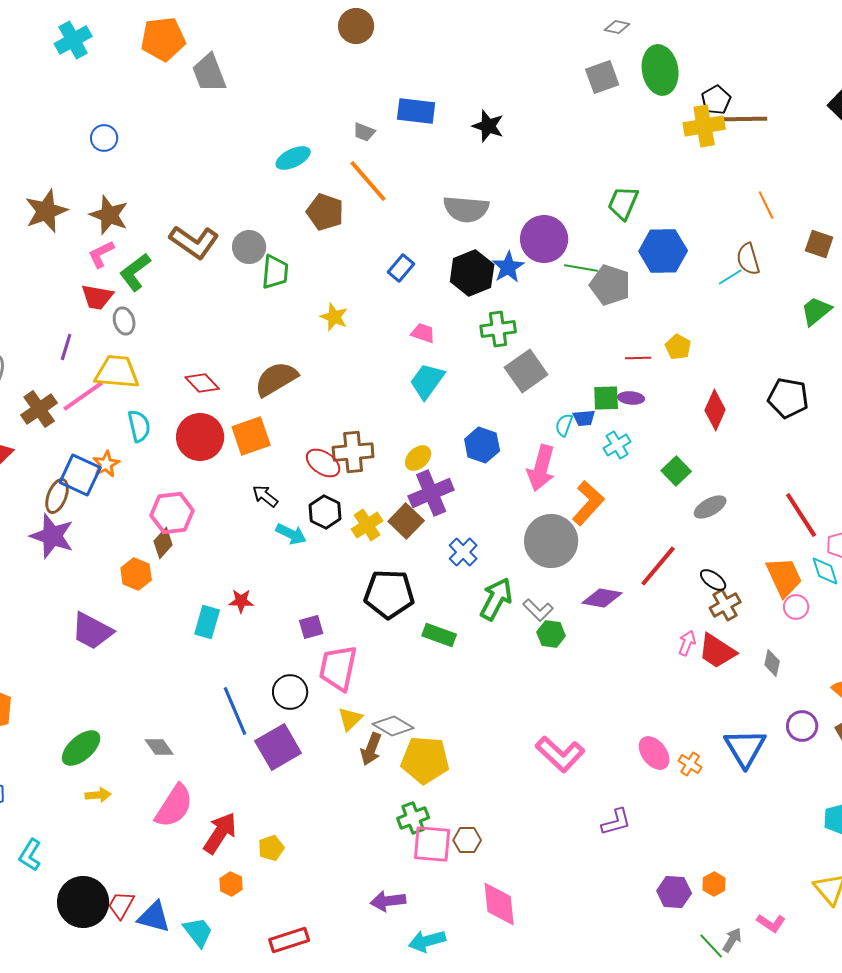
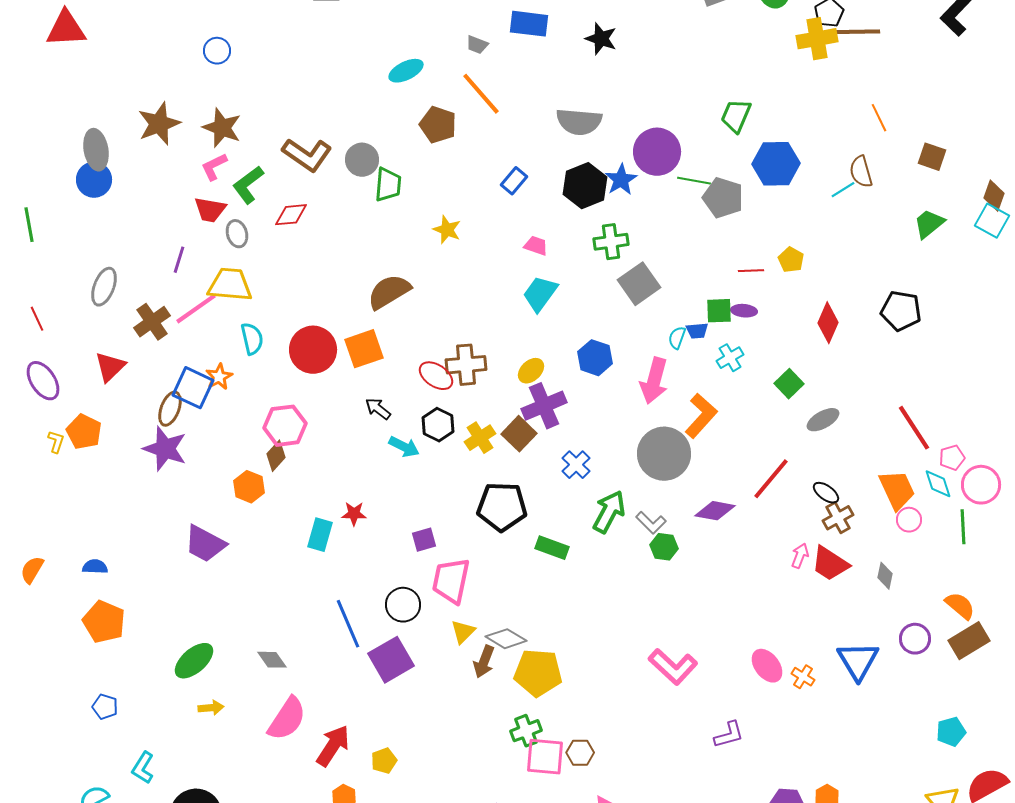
red diamond: (202, 383) -> (291, 215), moved, turned -52

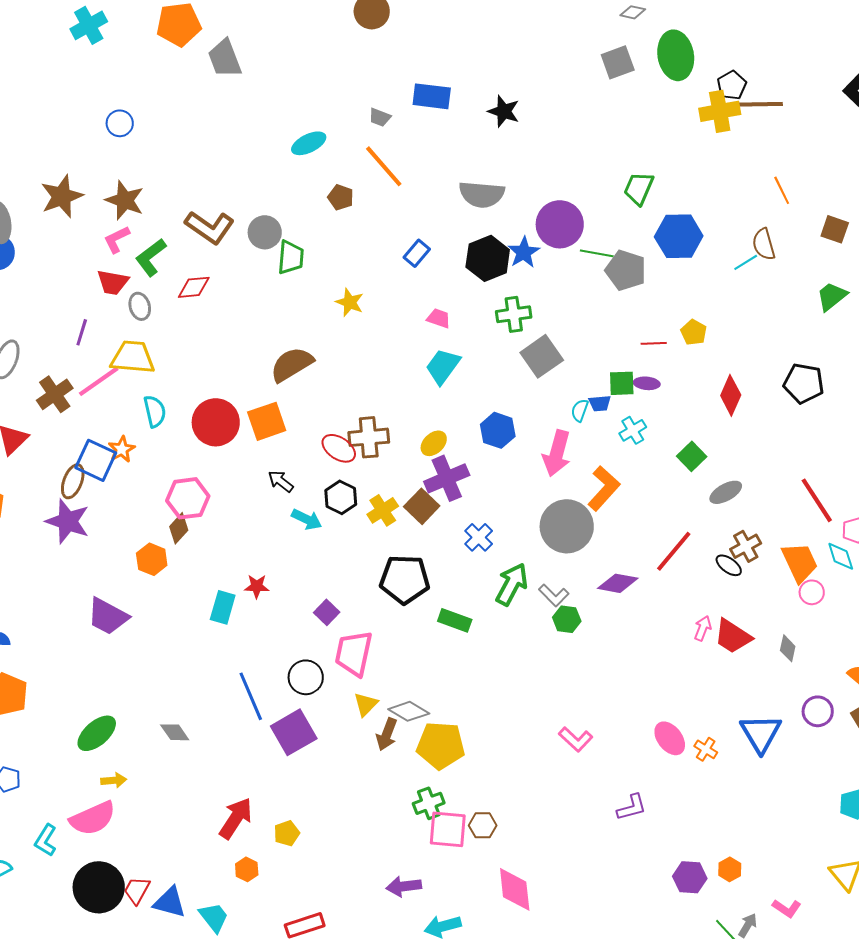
brown pentagon: (438, 125) -> (341, 197), size x0.7
brown cross: (838, 518) -> (746, 546), moved
purple square: (424, 540) -> (327, 612), turned -30
pink L-shape: (673, 667) -> (576, 739), size x0.7
pink semicircle: (287, 719) -> (93, 818), moved, turned 33

